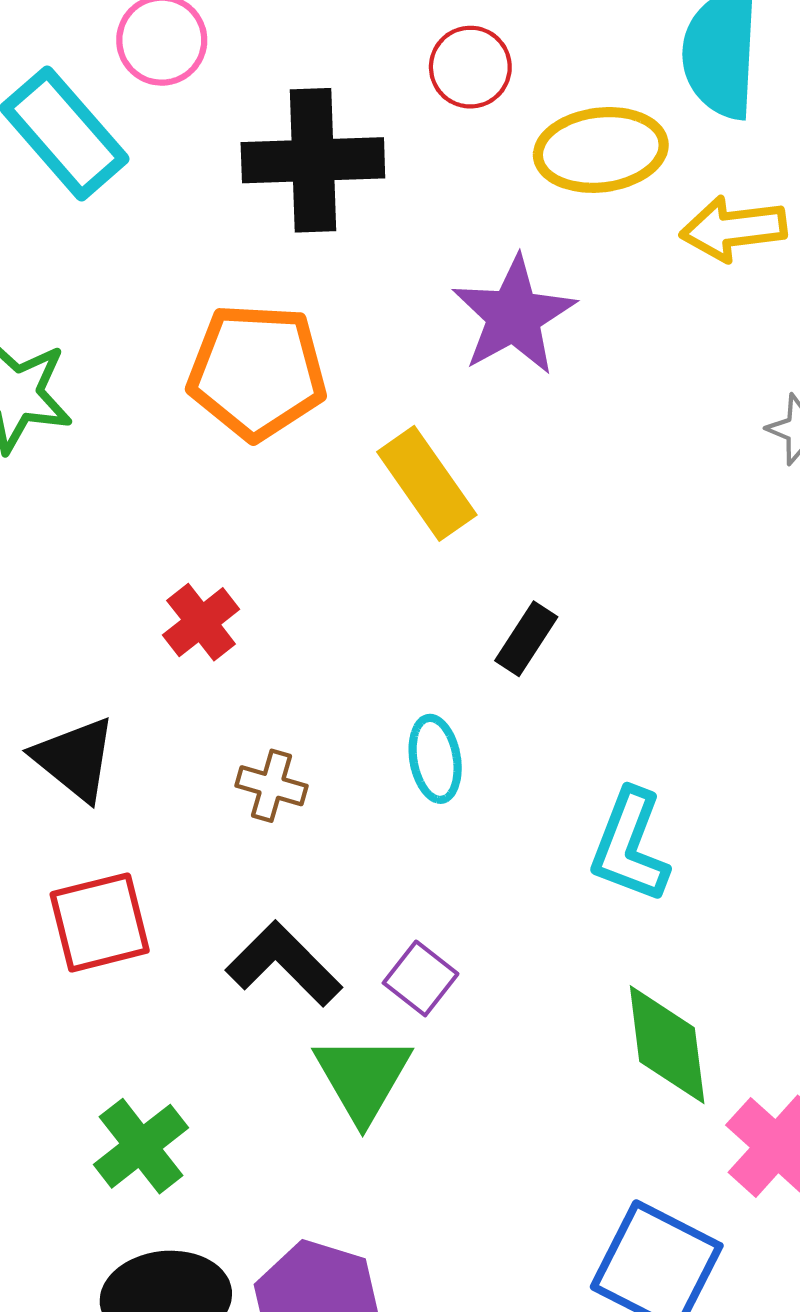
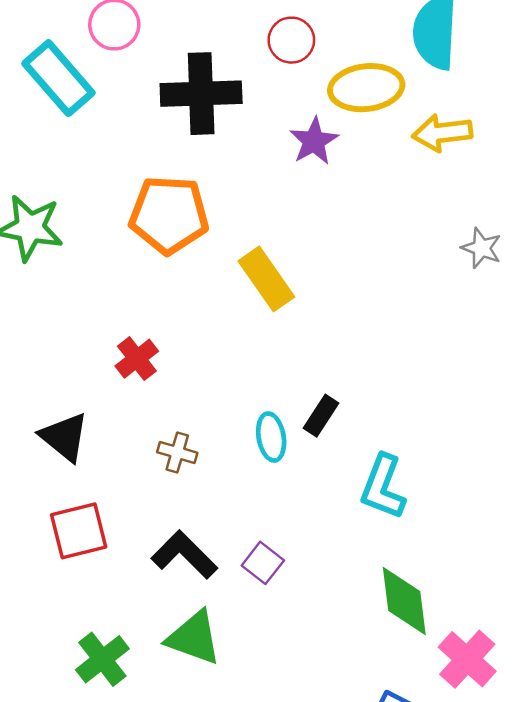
purple star: (514, 316) -> (314, 141), moved, size x0.7
black rectangle: (526, 639) -> (321, 416), moved
green triangle: (363, 1078) -> (194, 638), moved, turned -40

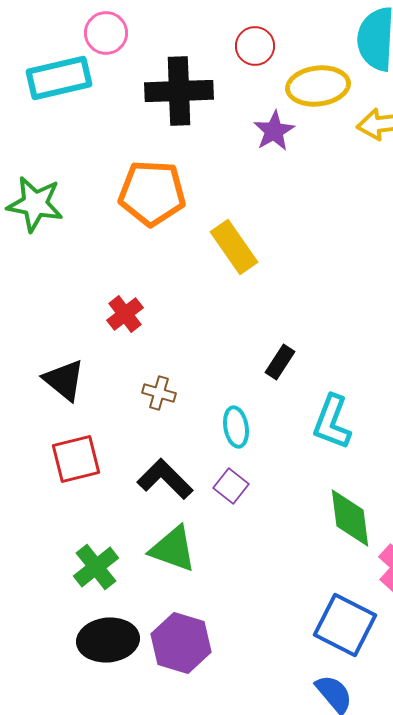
cyan rectangle: (58, 78) -> (59, 78), turned -62
cyan ellipse: (271, 437) -> (236, 427), moved

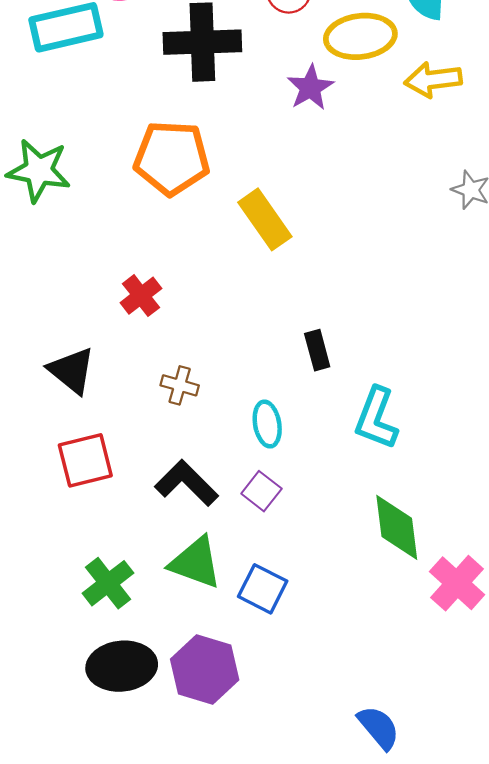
black rectangle: (280, 362) -> (317, 350), turned -48
blue square: (345, 625) -> (263, 589), moved, size x0.7

